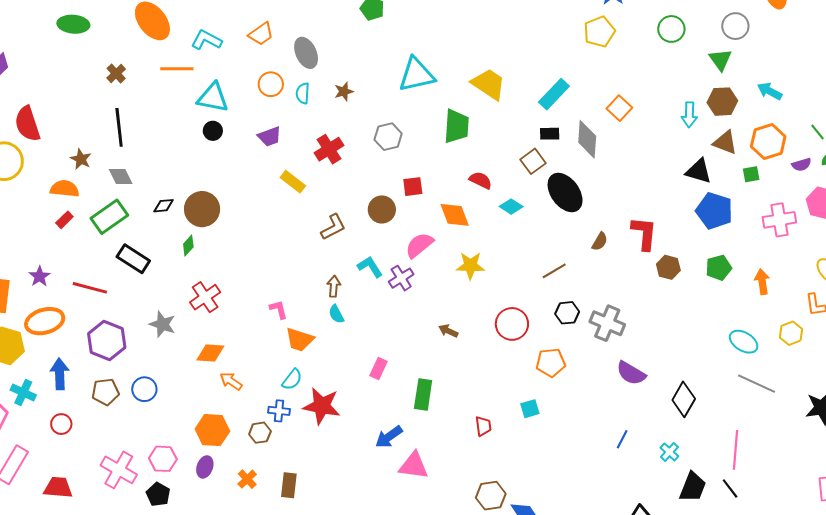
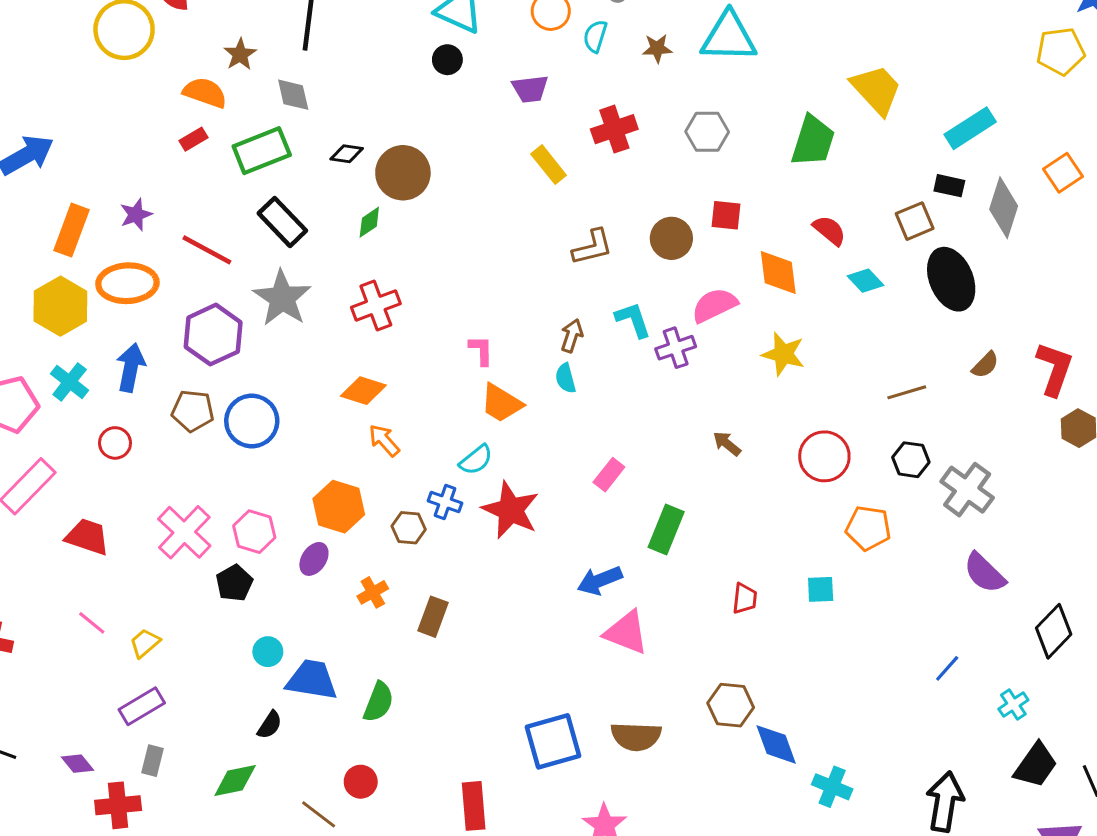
cyan triangle: (417, 75) -> (729, 37), moved
gray star: (162, 324) -> (282, 298), moved, size x1.4
blue circle: (144, 389) -> (252, 421), size x1.4

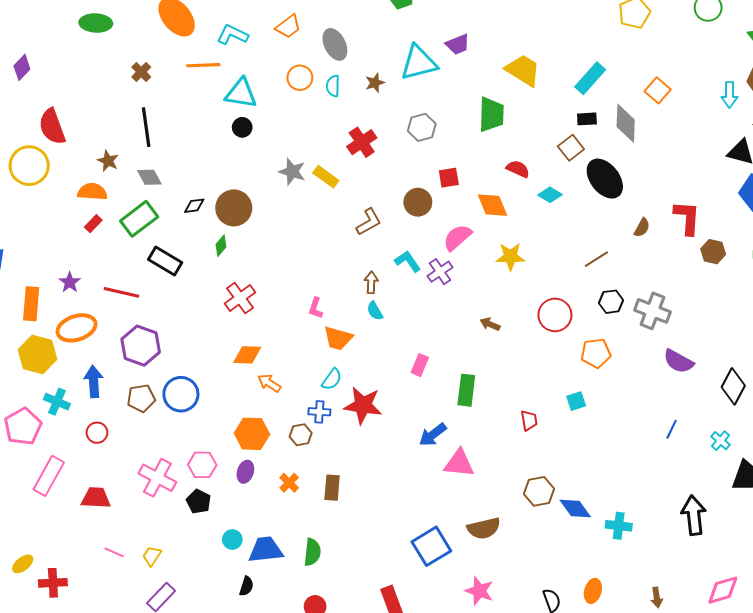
purple trapezoid: (530, 89) -> (458, 44), moved
gray star: (282, 298) -> (292, 172), moved, size x0.7
pink L-shape: (481, 350) -> (316, 308), turned -145

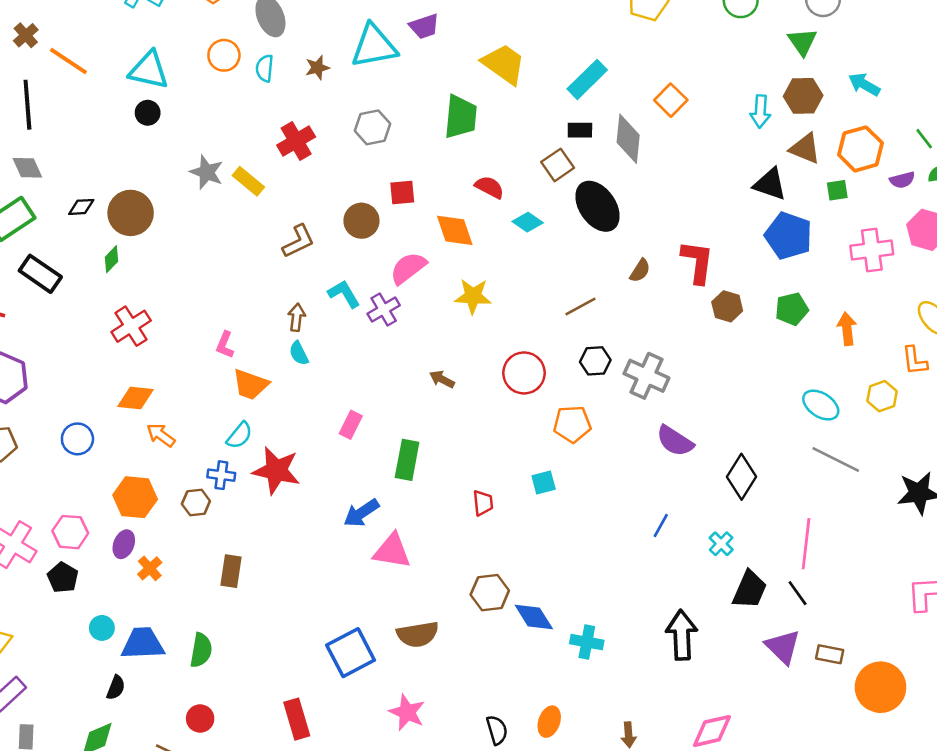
orange line: (203, 65) -> (68, 61), moved, turned 32
blue circle: (181, 394) -> (77, 439), moved, size x0.7
orange cross: (289, 483) -> (150, 568), moved

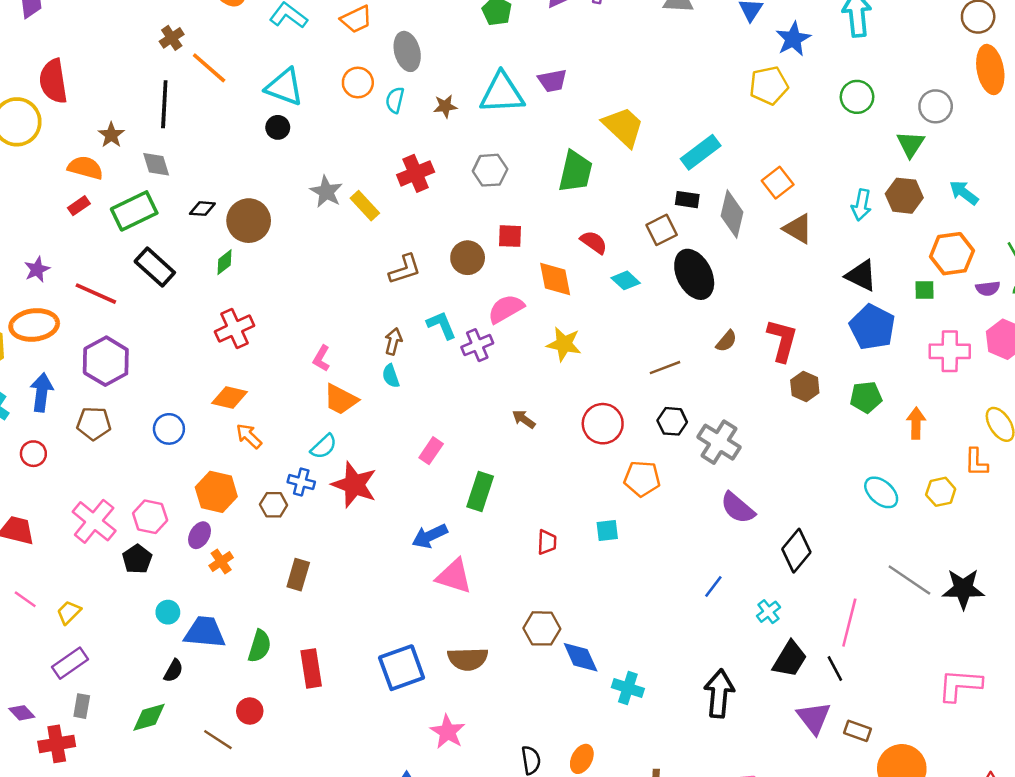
brown triangle: (805, 149) -> (798, 229), moved
gray line: (836, 459) -> (909, 580), moved
red rectangle: (297, 719) -> (311, 668), moved

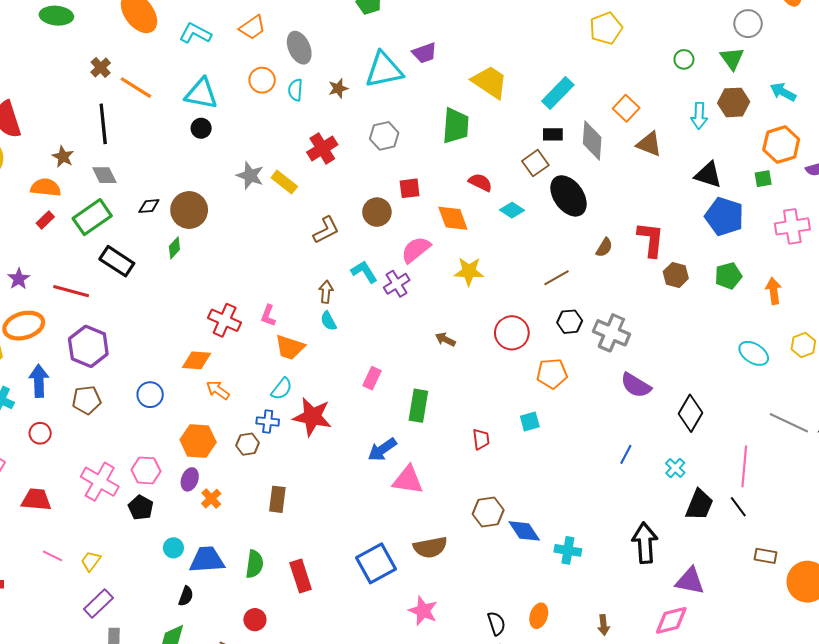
green circle: (857, 97) -> (684, 59), moved, size x0.7
red cross: (235, 329) -> (225, 320), moved, turned -32
purple triangle: (814, 718) -> (690, 581), moved, turned -32

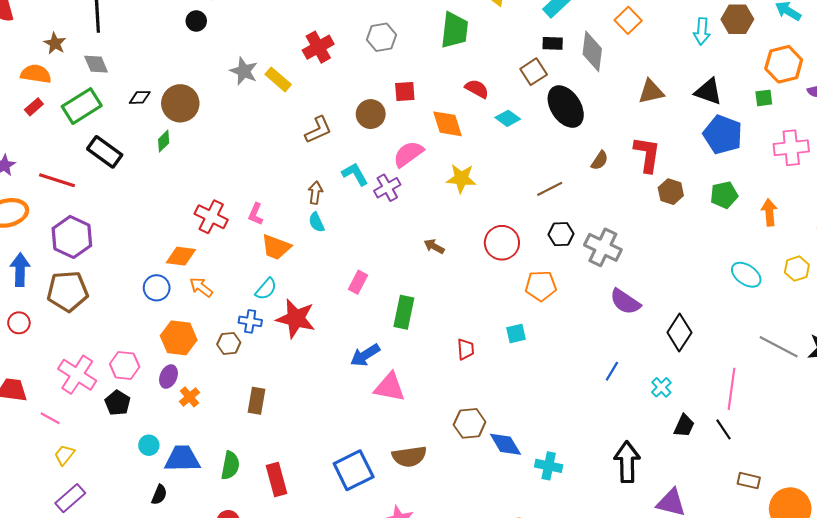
brown triangle: (649, 144) -> (651, 92), moved, turned -36
blue circle: (150, 395) -> (157, 288), moved
brown pentagon: (87, 400) -> (68, 291), size x1.4
black trapezoid: (699, 505) -> (684, 426), size x0.7
pink line: (52, 556) -> (50, 418), moved

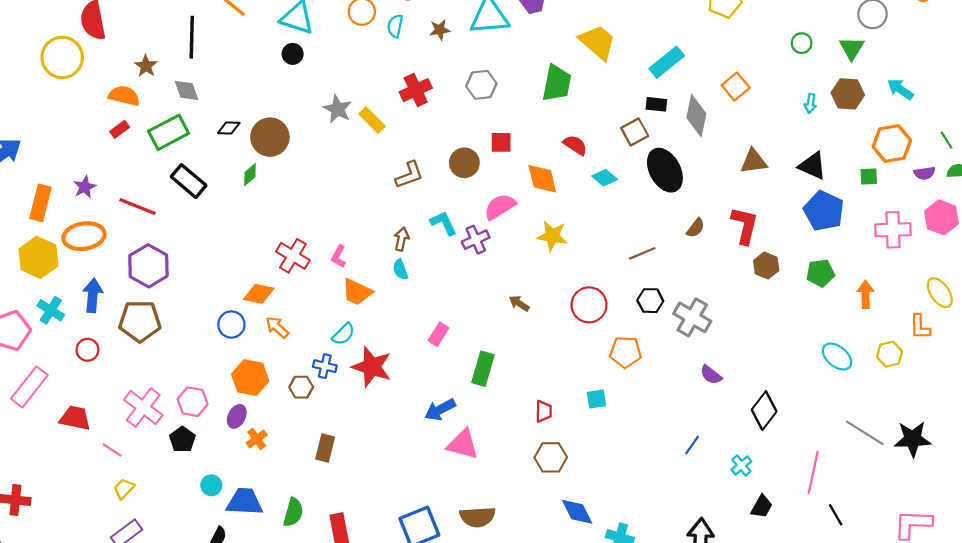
cyan arrow: (702, 31) -> (810, 103), size x0.7
purple semicircle: (625, 302) -> (711, 375), size x0.7
brown hexagon: (470, 423) -> (551, 457), moved
black line: (723, 429) -> (836, 515), moved

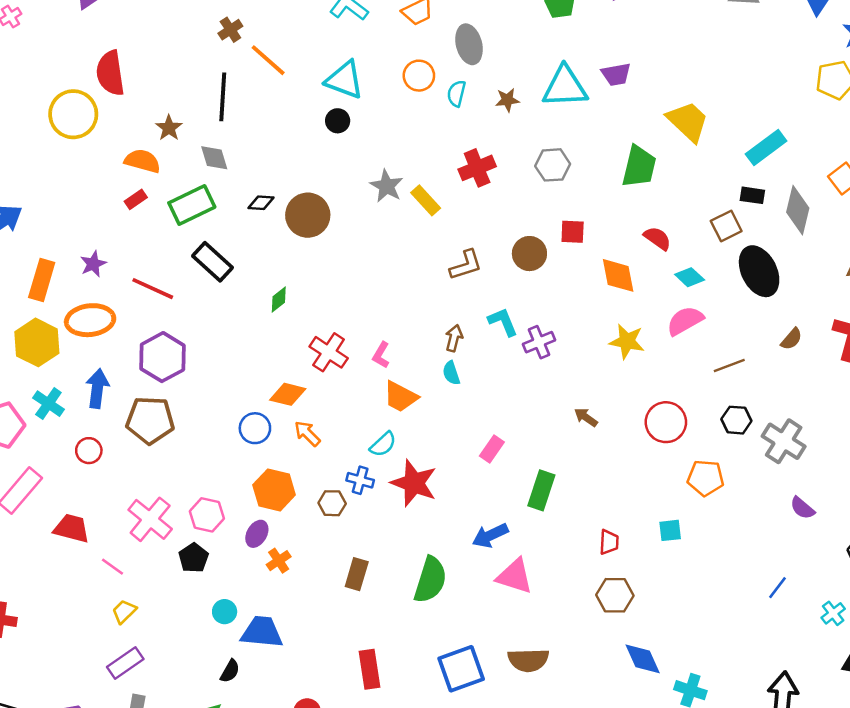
green diamond: (250, 175) -> (279, 299), moved
pink semicircle: (500, 207) -> (685, 321), moved
green semicircle: (293, 512) -> (430, 580), moved, size x1.4

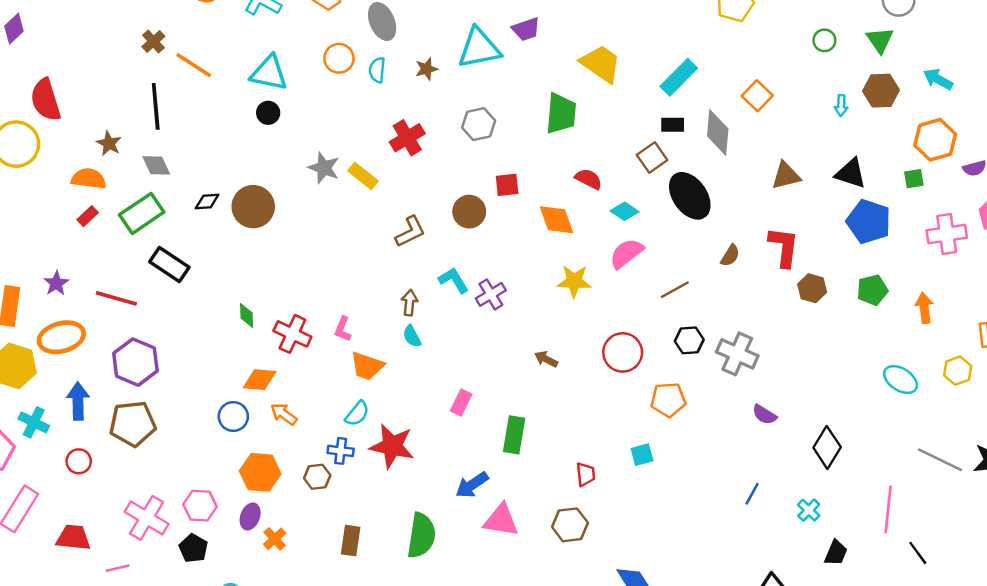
green diamond: (279, 299) -> (247, 316), moved, turned -45
pink line: (113, 567) -> (118, 568), turned -40
brown hexagon: (615, 595) -> (570, 525), moved

